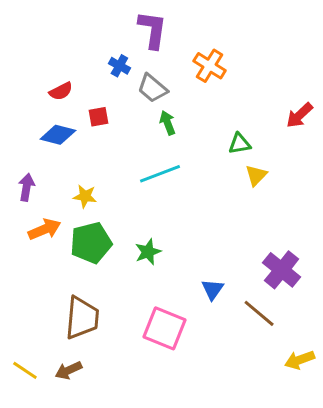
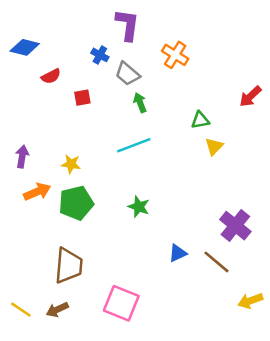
blue diamond: (58, 135) -> (25, 47), moved
green star: (148, 252) -> (139, 207), moved, turned -30
blue triangle: (213, 289) -> (178, 253), moved, turned 30
pink square: (165, 328) -> (121, 303), moved

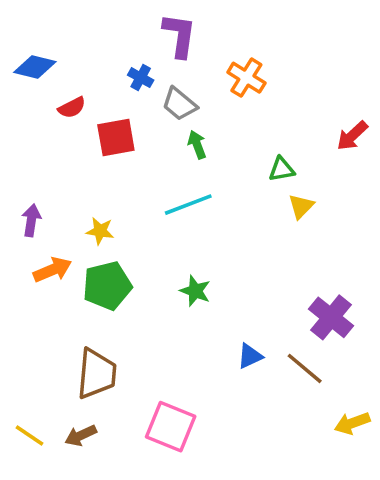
red square: (82, 98) -> (116, 138), size x1.6

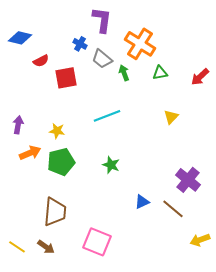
orange cross: (246, 78) -> (140, 44), size x1.4
green arrow: (197, 145) -> (124, 73), moved
green triangle: (282, 169) -> (160, 73), moved
brown arrow: (81, 435) -> (46, 247), turned -120

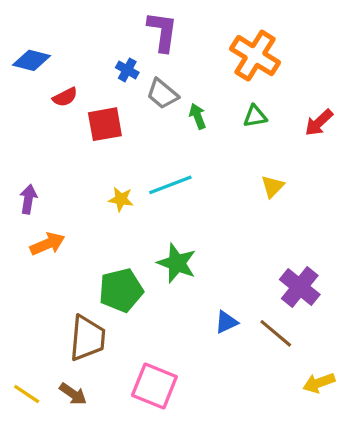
orange cross: (140, 44) -> (255, 56), moved
yellow star: (57, 131) -> (121, 199), moved
green pentagon: (61, 162) -> (121, 290), moved
green star: (111, 165) -> (177, 263), size x1.4

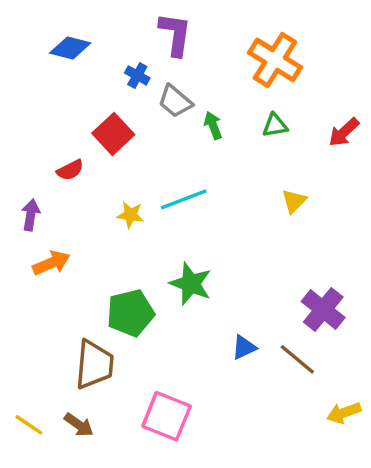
blue diamond: (32, 60) -> (70, 48), moved
red semicircle: (65, 97) -> (70, 170), moved
red square: (105, 124) -> (113, 134), turned -33

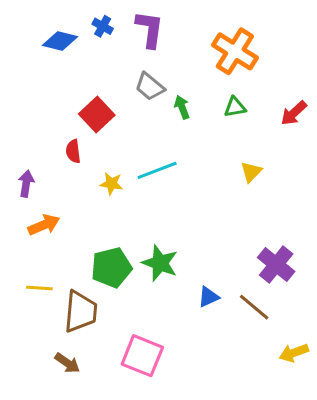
blue cross: (137, 75) -> (103, 26), moved
red semicircle: (70, 170) -> (73, 151), moved, turned 110
green star: (191, 284) -> (160, 263), moved
yellow line: (29, 425) -> (39, 288), moved, turned -30

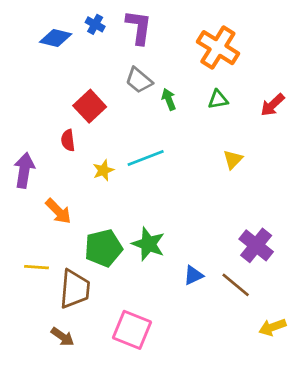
purple arrow: (26, 184) -> (24, 170), size x1.4
yellow star: (111, 184) -> (103, 170), turned -30
orange arrow: (44, 225) -> (58, 211), moved, turned 68

